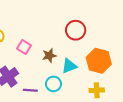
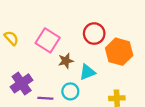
pink square: (24, 47) -> (48, 40), moved, size x1.5
orange hexagon: (99, 61) -> (119, 52), moved

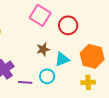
pink square: (48, 40) -> (40, 15), moved
orange hexagon: (119, 52) -> (92, 56), moved

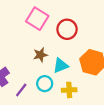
purple line: (25, 82) -> (21, 90), turned -56
yellow cross: (88, 82) -> (69, 90), moved

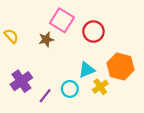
brown star: (40, 55) -> (46, 39), moved
yellow cross: (69, 90) -> (100, 87), moved, turned -32

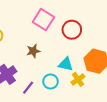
brown star: (46, 39) -> (33, 51), moved
cyan triangle: (87, 70) -> (66, 64), turned 35

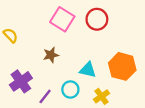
red circle: (72, 30) -> (97, 19), moved
yellow cross: (78, 79) -> (102, 96), moved

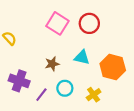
brown star: (51, 55) -> (52, 64), moved
cyan triangle: (88, 70) -> (82, 57), moved
purple cross: (21, 81) -> (19, 81), turned -36

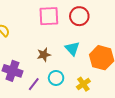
pink square: (57, 23) -> (49, 16), turned -35
cyan triangle: (82, 57) -> (72, 49), turned 35

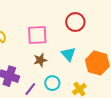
pink square: (49, 16) -> (37, 35), moved

